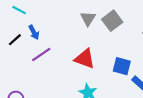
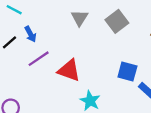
gray triangle: (88, 19) -> (80, 18), moved
red triangle: (85, 59) -> (69, 70), moved

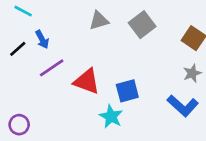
gray triangle: (80, 18) -> (99, 21), turned 42
blue square: (127, 72) -> (127, 91), moved, turned -30

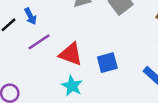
cyan star: (111, 117) -> (72, 86), moved

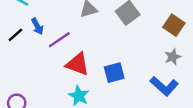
purple line: (39, 42) -> (59, 40), moved

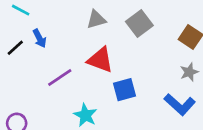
purple line: (59, 40) -> (60, 77), moved
red triangle: (78, 64) -> (100, 60), moved

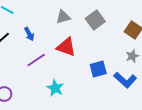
blue arrow: (40, 38) -> (29, 34), moved
blue square: (125, 90) -> (98, 69), moved

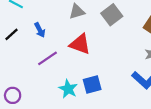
blue square: (98, 69) -> (92, 84), moved

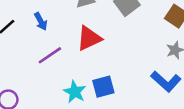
red triangle: (80, 44) -> (89, 38), turned -45

